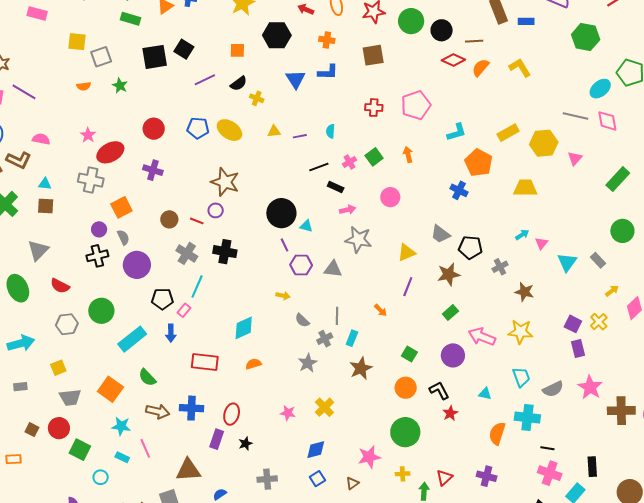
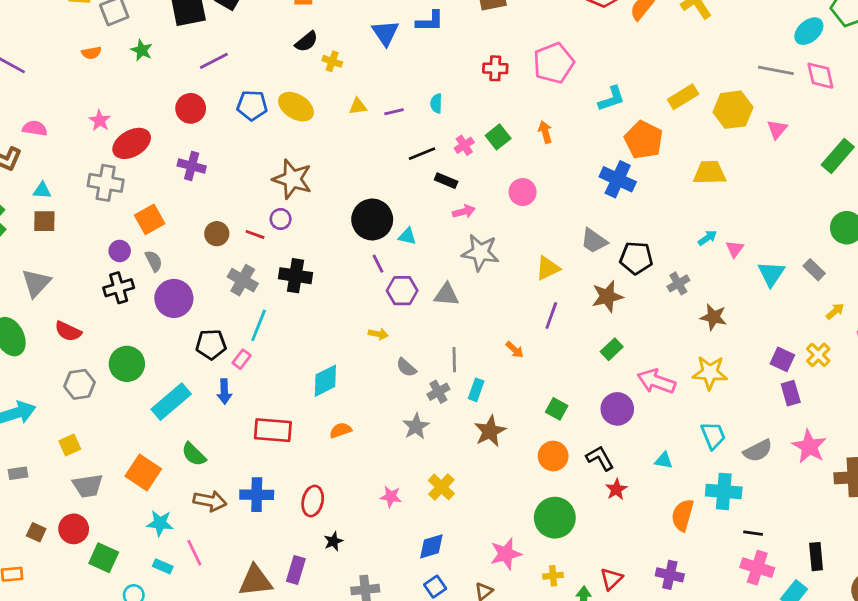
purple line: (205, 80) -> (214, 61), moved
blue cross: (459, 190) -> (618, 179), size x1.4
purple rectangle: (217, 439) -> (296, 570), moved

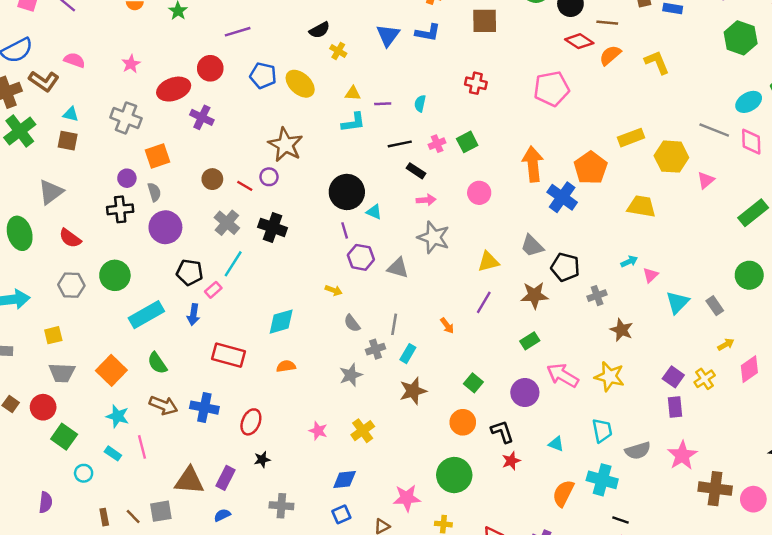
pink pentagon: (554, 63) -> (552, 89), moved
cyan L-shape: (612, 99) -> (353, 122), moved
orange arrow: (545, 132) -> (533, 164), moved, size x1.8
red ellipse: (132, 143) -> (174, 89), moved

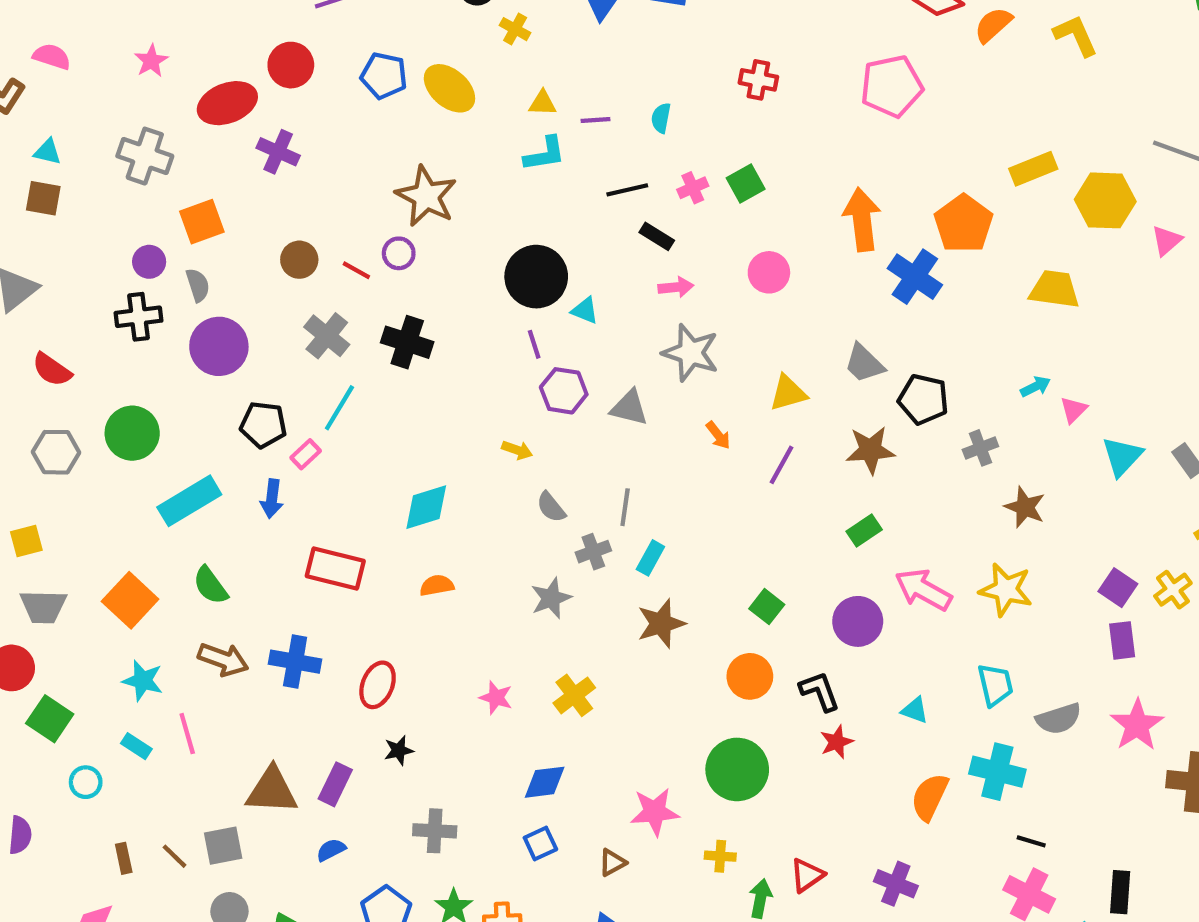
orange arrow: (447, 326) -> (718, 435), moved

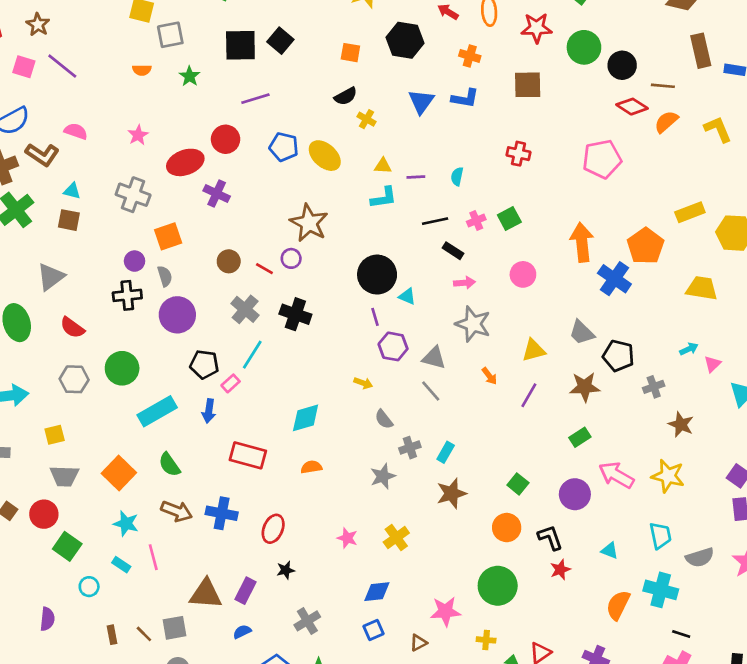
gray line: (625, 507) -> (431, 391), moved, turned -50
gray cross: (435, 831) -> (307, 621), turned -35

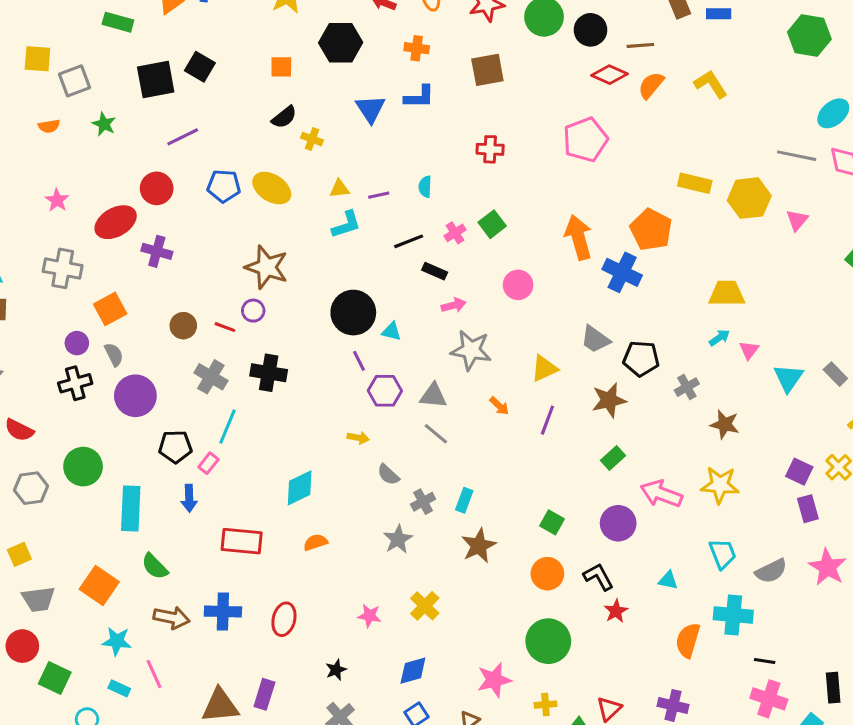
yellow rectangle: (690, 212) -> (695, 183), turned 44
yellow trapezoid: (702, 288) -> (727, 294), moved
cyan rectangle: (157, 411) -> (131, 509), turned -48
black star: (286, 570) -> (336, 670), moved

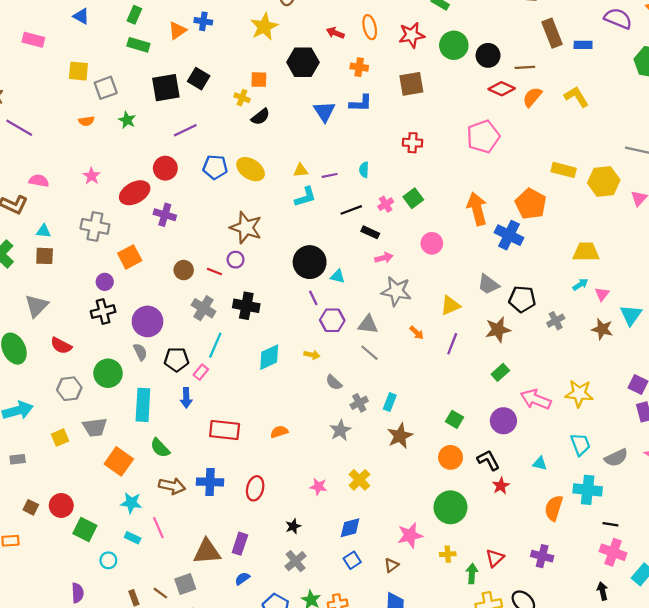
yellow cross: (312, 139) -> (242, 98), moved
gray semicircle: (114, 354) -> (140, 352), moved
brown star: (725, 424) -> (602, 329), moved
cyan diamond: (300, 488) -> (269, 357), moved
gray trapezoid: (38, 599) -> (95, 427), moved

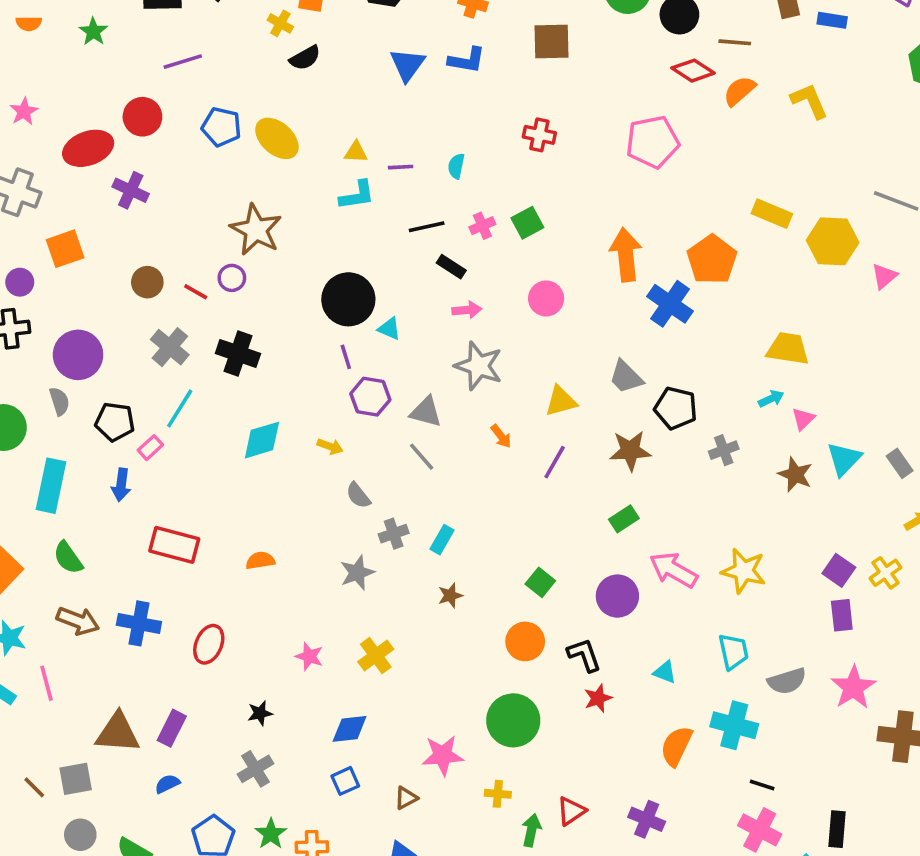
brown star: (400, 436) -> (450, 595), size x0.6

